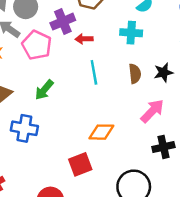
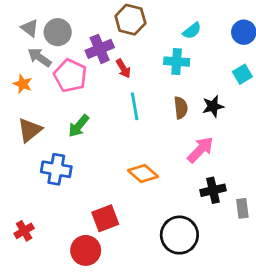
red arrow: (84, 39) -> (123, 69), turned -119
orange diamond: (101, 132) -> (143, 173), turned 40
red square: (80, 164) -> (105, 218), moved

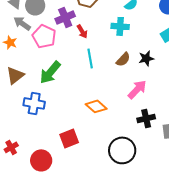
brown semicircle: (181, 108) -> (123, 59), turned 49
green arrow: (79, 126) -> (50, 72), size x1.4
red circle: (86, 250) -> (41, 160), moved

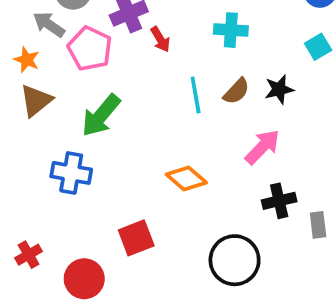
cyan line: (90, 58) -> (196, 95), moved
brown triangle: (15, 75) -> (36, 101), moved

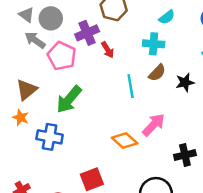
orange star: (27, 60) -> (21, 118), moved
brown semicircle: (236, 91) -> (157, 73), moved
pink arrow: (262, 147) -> (154, 125), moved

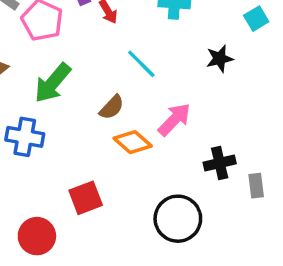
brown semicircle: (157, 73) -> (112, 107), moved
cyan line: (131, 86) -> (141, 64), turned -35

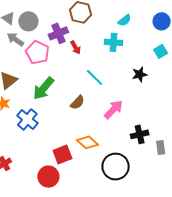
blue cross: (25, 137) -> (27, 119), turned 30
orange diamond: (133, 142) -> (87, 142), moved
red circle: (37, 236) -> (48, 177), moved

